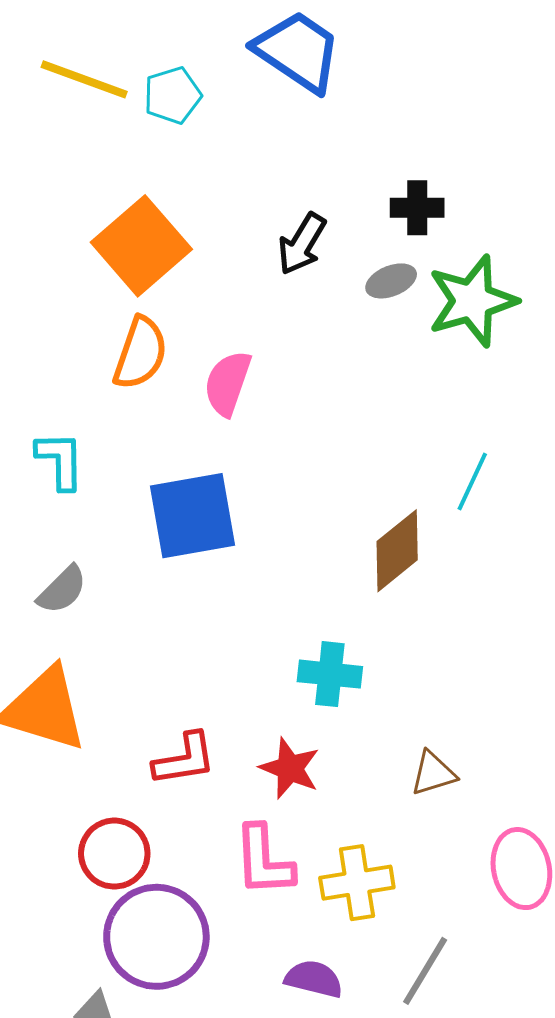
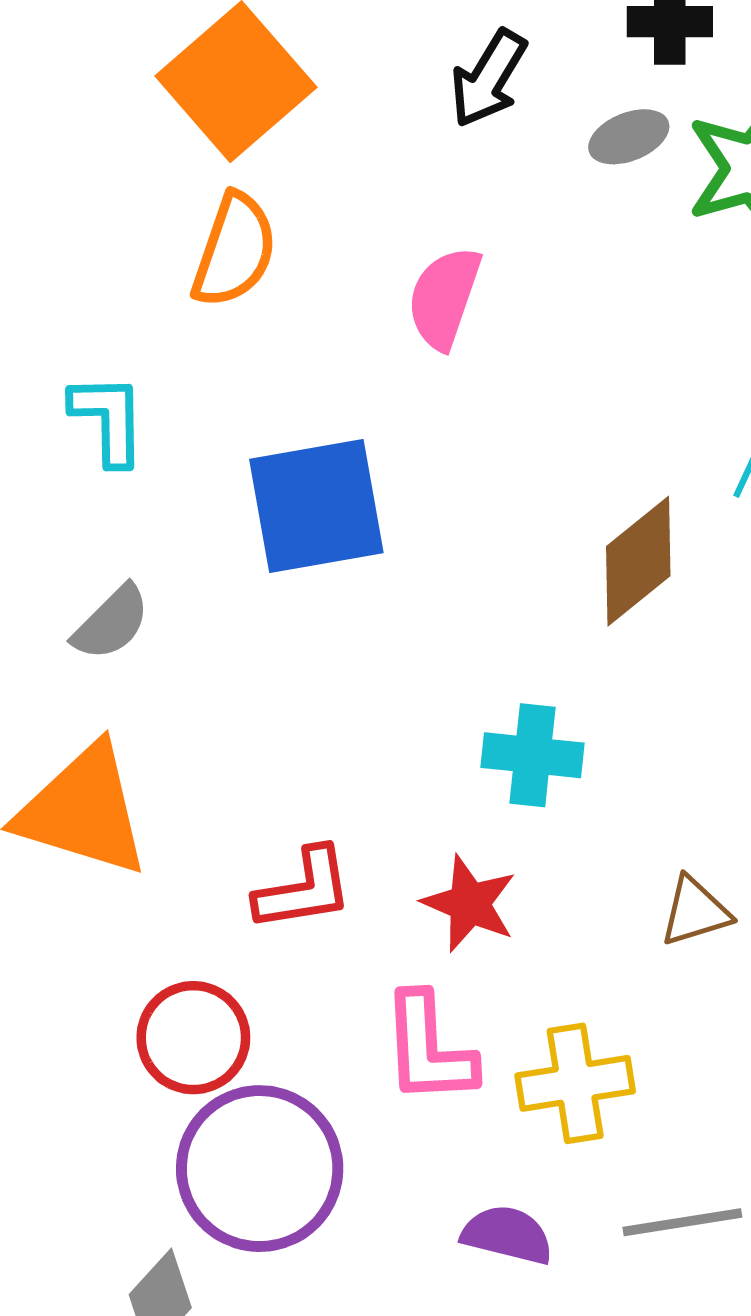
pink semicircle: (228, 383) -> (444, 298), moved
gray line: (425, 971) -> (682, 1222), turned 50

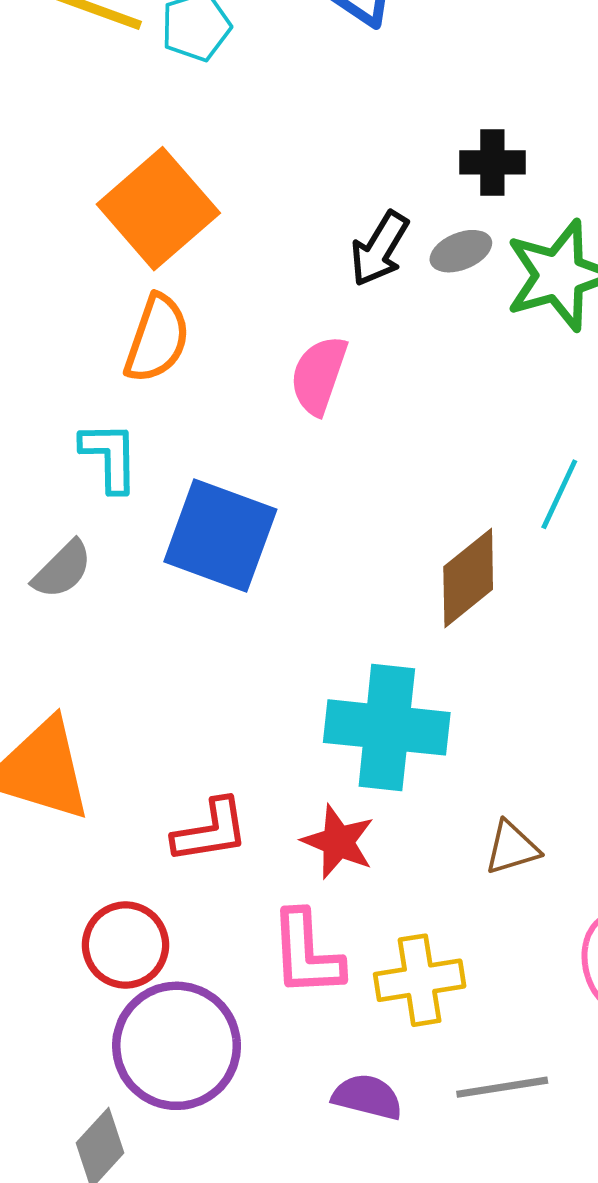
black arrow: (488, 78) -> (379, 249), moved
cyan L-shape: (108, 419) -> (110, 457), moved
blue square: (316, 506) -> (220, 535), turned 30
gray semicircle: (111, 623) -> (62, 570), moved
cyan cross: (533, 755) -> (387, 727), size x1.6

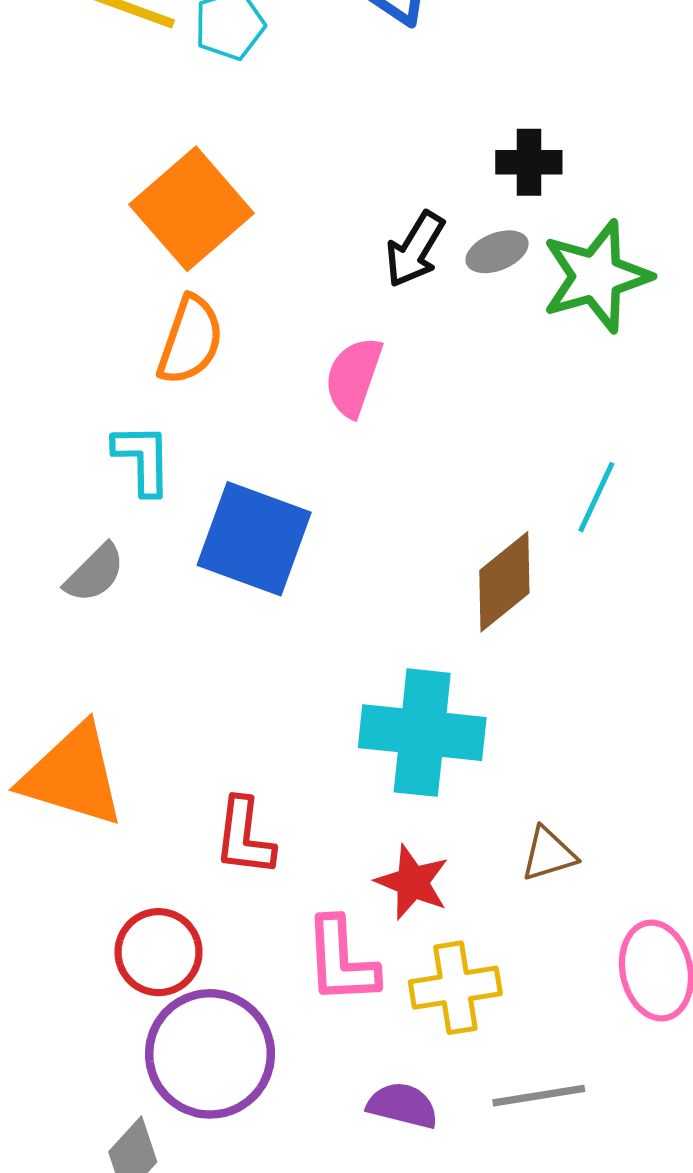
red L-shape: (211, 831) -> (244, 837), turned 106
red star: (338, 842) -> (412, 882), moved

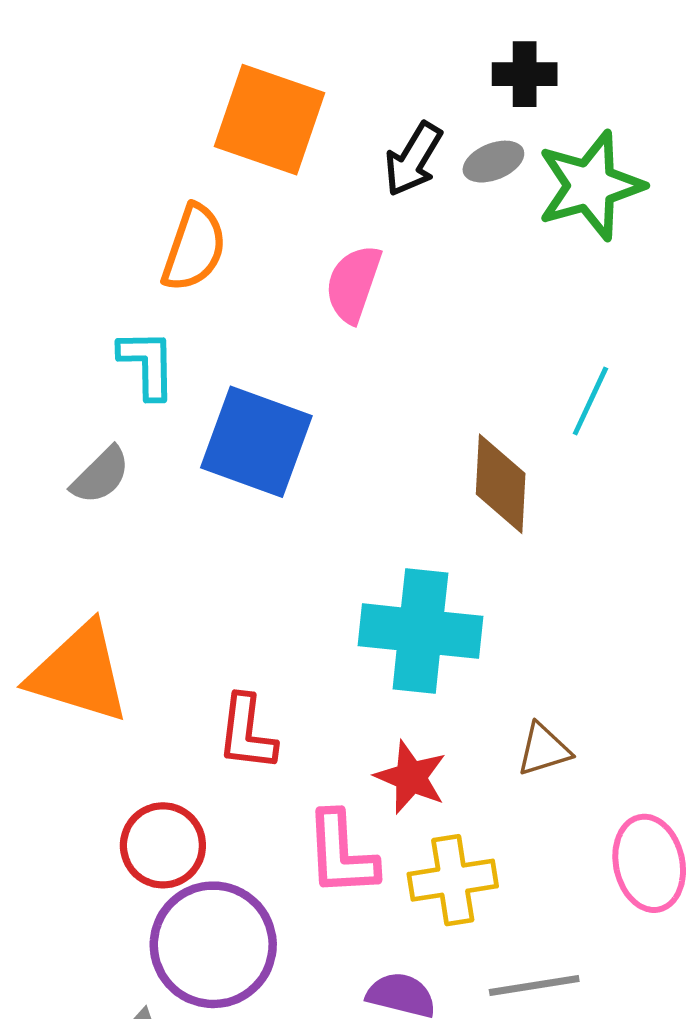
orange square: (192, 209) -> (270, 120), moved, turned -30
brown diamond: (504, 582) -> (501, 484), turned -48

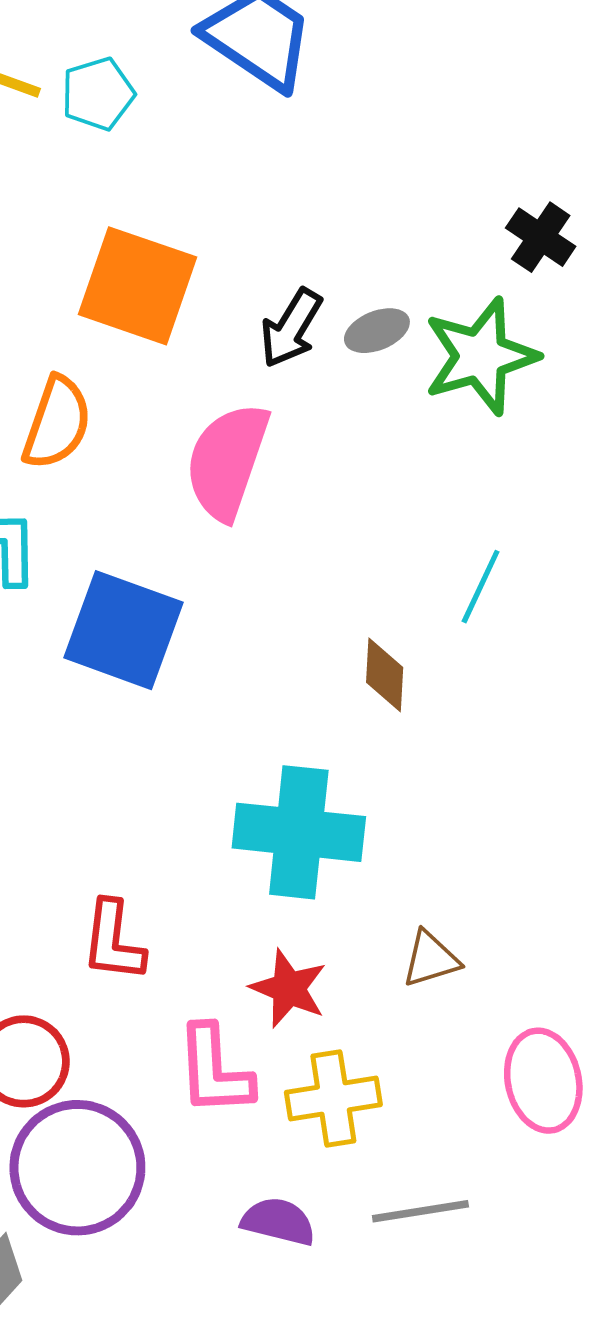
black cross: (525, 74) -> (541, 237), moved, turned 34
pink semicircle: (353, 284) -> (227, 461), size x1.4
brown diamond: (501, 484) -> (385, 675), size x0.7

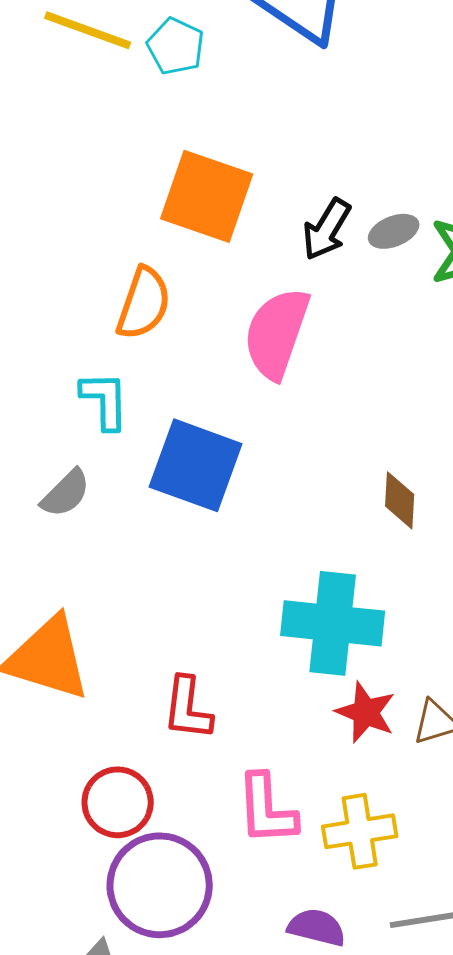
cyan pentagon: (98, 94) -> (176, 46), turned -30
red star: (289, 988) -> (366, 712), moved

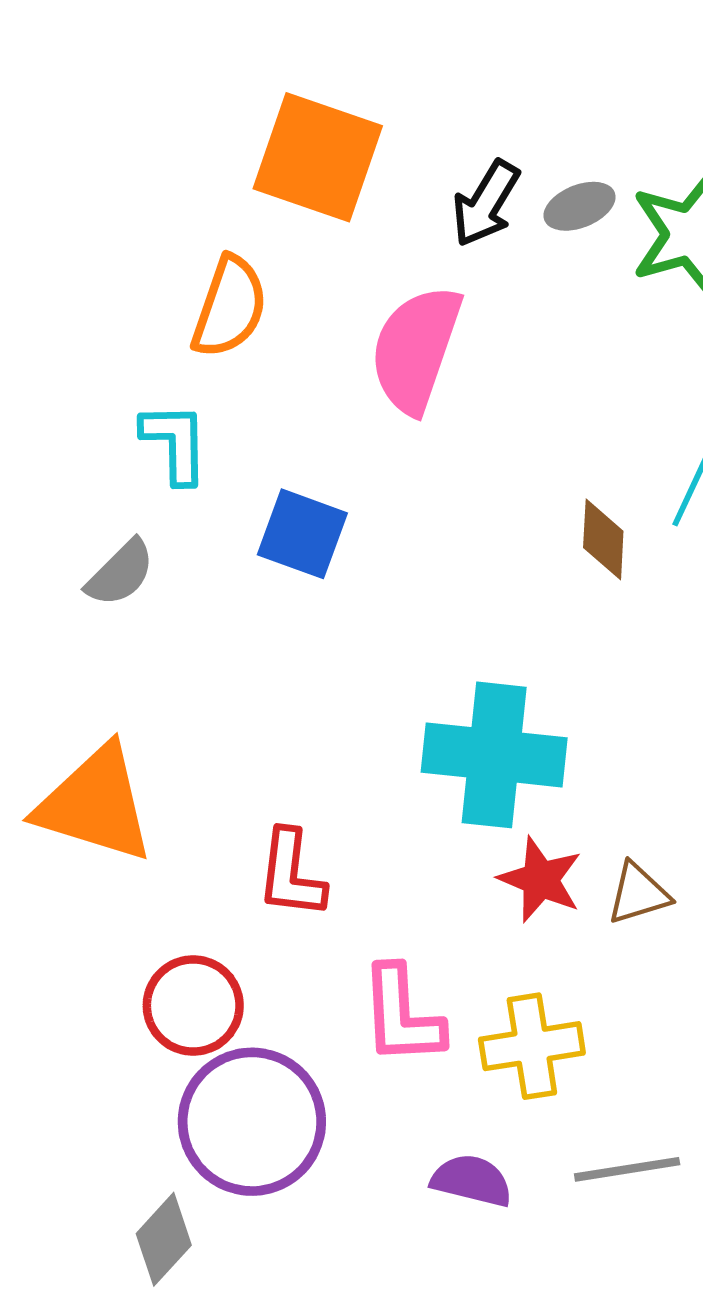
blue square: (196, 465) -> (302, 534), size x0.7
brown diamond: (400, 500) -> (603, 539), moved

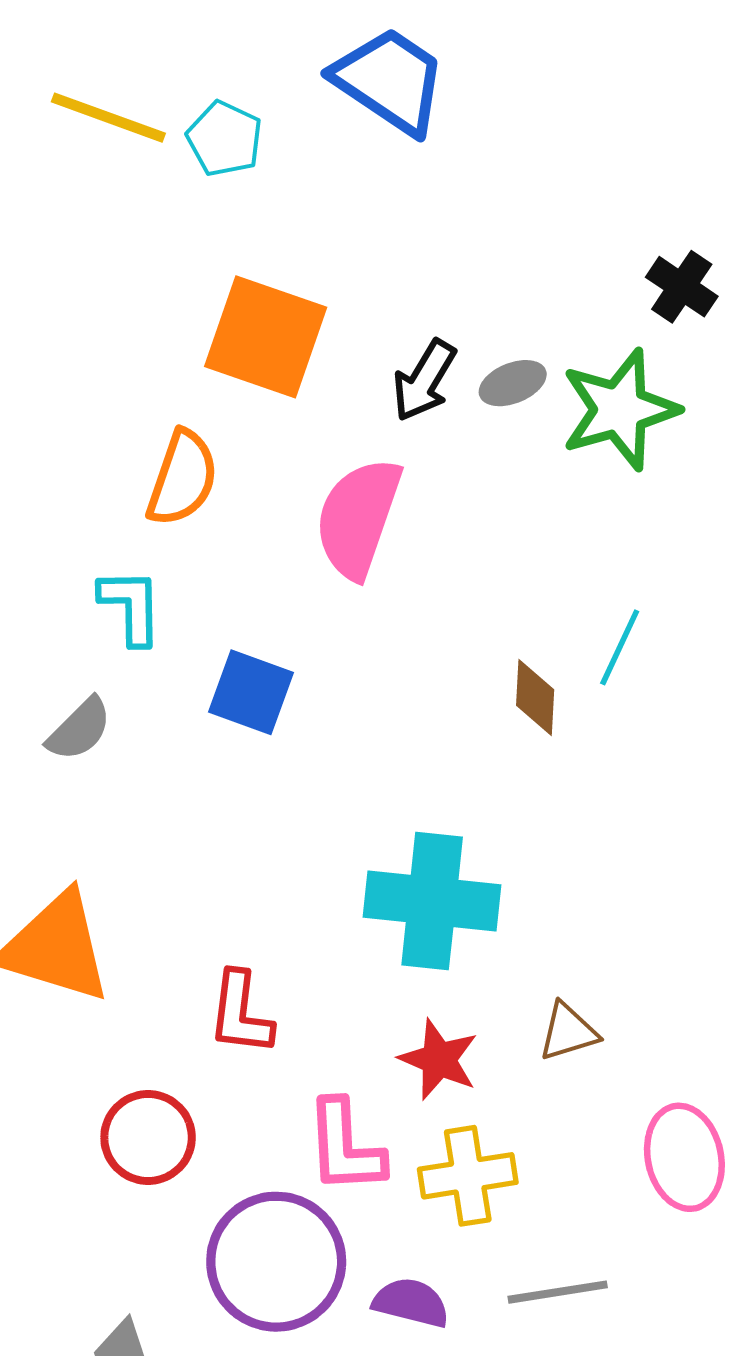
red star: (540, 880) -> (439, 1060), moved
purple circle: (252, 1122) -> (276, 1262), moved

